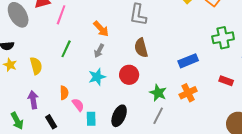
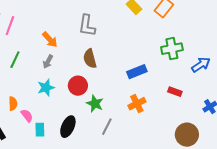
green star: (158, 93) -> (95, 104), moved

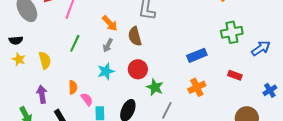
brown semicircle: (90, 59) -> (135, 36), moved

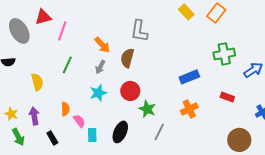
brown semicircle: (135, 36) -> (127, 58), turned 30
yellow star: (19, 59) -> (11, 114), moved

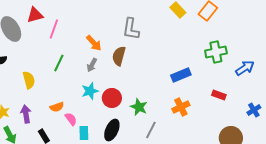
red circle: (130, 91) -> (112, 98), moved
orange semicircle: (65, 109) -> (57, 107), turned 72

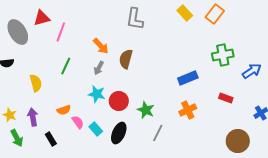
gray L-shape: (131, 29) -> (135, 19), moved
cyan star: (90, 91) -> (97, 94), turned 30
cyan rectangle: (84, 133) -> (96, 129), moved, turned -40

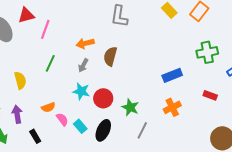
orange arrow: (101, 46) -> (85, 43), turned 120

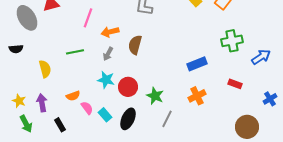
pink line: (45, 29) -> (88, 18), moved
green line: (50, 63) -> (75, 52), turned 54

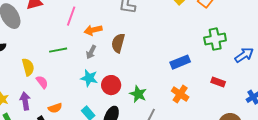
orange semicircle: (73, 96) -> (55, 108), moved
orange cross: (197, 96) -> (180, 94), turned -30
pink semicircle: (87, 108) -> (42, 82), moved

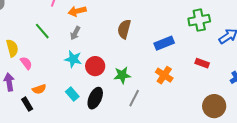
brown semicircle: (118, 43) -> (124, 29), moved
green line: (58, 50) -> (42, 31), turned 60
green star: (138, 94) -> (122, 75), turned -30

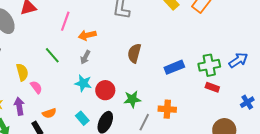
green cross: (199, 20) -> (209, 65), moved
orange cross: (164, 75) -> (167, 109), moved, turned -30

